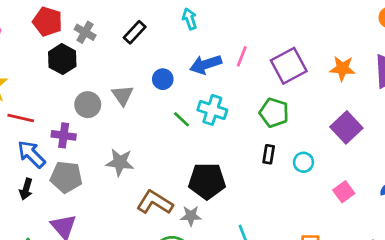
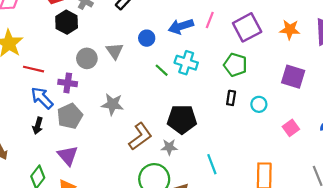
purple square: (346, 127) -> (293, 77), turned -30
gray pentagon: (66, 177) -> (70, 116), turned -30
brown L-shape: (155, 202) -> (140, 136), turned 112

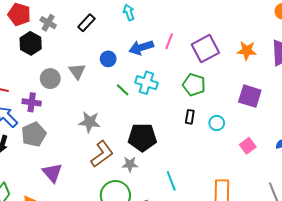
gray star: (113, 104) -> (90, 122), moved
purple triangle: (68, 156) -> (52, 173), moved

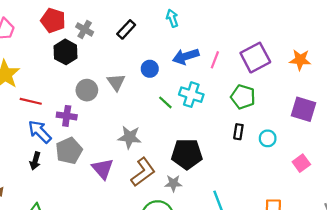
pink line: (169, 41) -> (215, 60), moved
purple triangle: (52, 173) -> (103, 169), moved

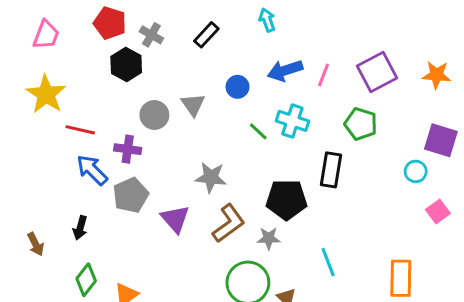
black rectangle: (238, 132) -> (331, 170), moved, size x1.6
cyan circle: (268, 138) -> (416, 171), moved
black arrow: (35, 161) -> (80, 228), moved

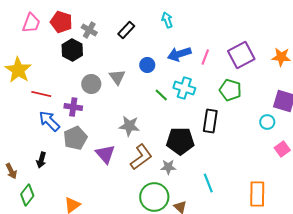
pink trapezoid: (46, 35) -> (31, 23), moved
green diamond: (86, 280) -> (27, 195), moved

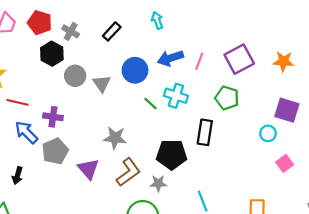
blue circle: (147, 65) -> (135, 70), size x1.5
gray circle: (91, 84) -> (75, 76), moved

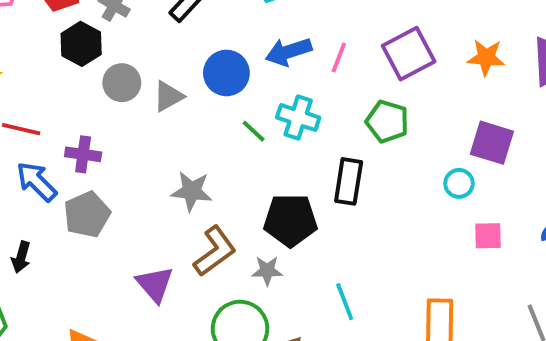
gray triangle: (102, 84) -> (168, 96), turned 36
pink square: (285, 163) -> (488, 236), turned 35
purple triangle: (88, 169) -> (155, 284), moved

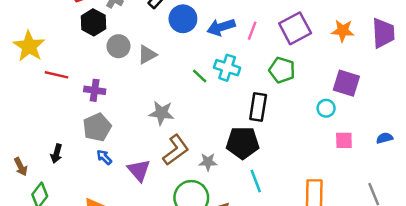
blue circle: (226, 73) -> (183, 19), moved
blue arrow: (37, 181) -> (104, 157), moved, size x0.6
black pentagon: (290, 220) -> (243, 143), moved

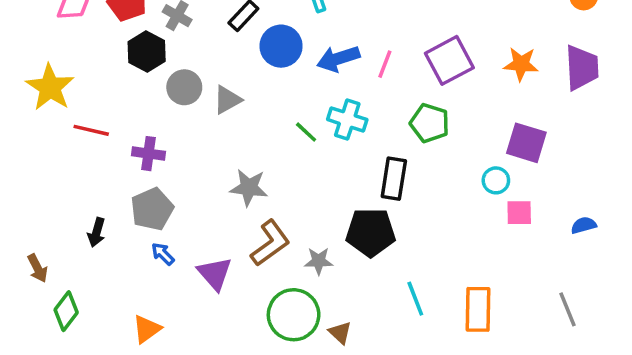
pink square: (344, 140) -> (519, 213), moved
black arrow: (56, 154) -> (97, 232), moved
cyan line: (256, 181) -> (415, 299), moved

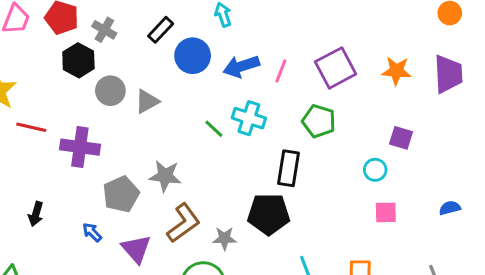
purple square: (526, 143) -> (401, 138), size x0.7
purple cross: (148, 154) -> (80, 147), size x1.4
gray pentagon: (152, 209) -> (121, 194), moved
pink square: (519, 213) -> (386, 212), moved

